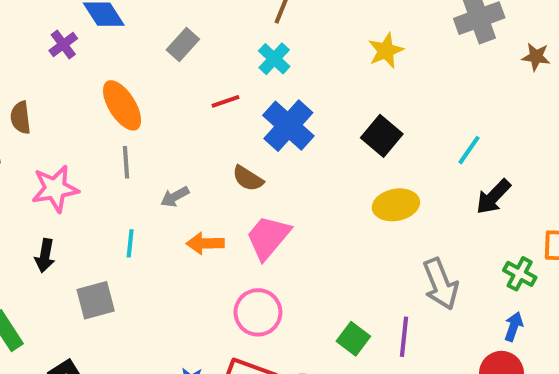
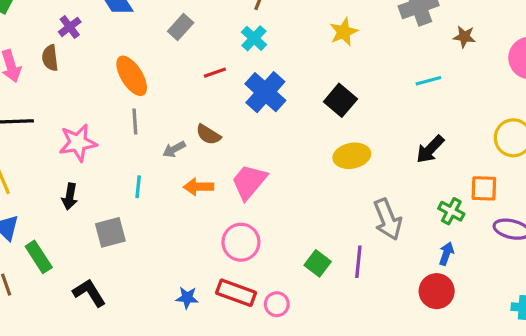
purple cross: (63, 45) -> (70, 27), moved
brown semicircle: (21, 118) -> (50, 58), moved
cyan line: (469, 150) -> (428, 81), moved, turned 40
brown semicircle: (248, 178) -> (208, 135), moved

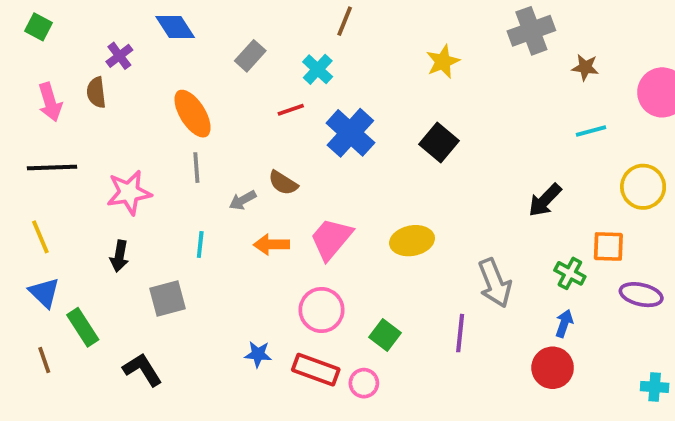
cyan cross: (254, 38) -> (318, 69), moved
cyan line: (428, 81) -> (591, 131), moved
yellow ellipse: (352, 156) -> (412, 241), moved
green square: (318, 263) -> (385, 335), moved
blue star: (187, 298) -> (258, 354), moved

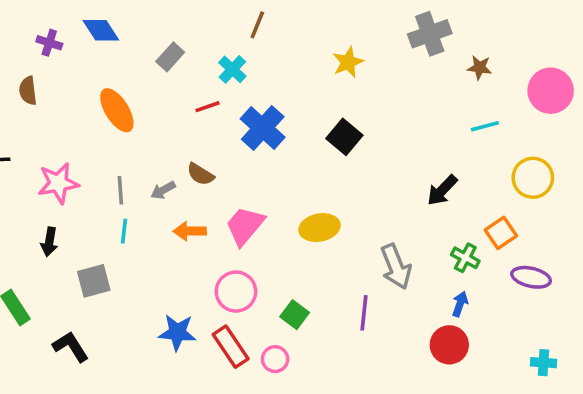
purple cross: (119, 56) -> (49, 43), moved, turned -35
gray line: (196, 168) -> (120, 190), moved
orange square: (608, 246) -> (501, 233), turned -36
blue star: (258, 354) -> (177, 332), size x1.5
red rectangle: (316, 370) -> (231, 347), turned 36

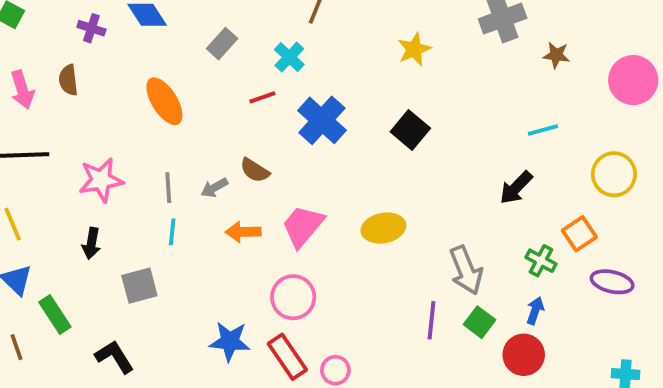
cyan line: (485, 126) -> (543, 130), moved
green square: (295, 315) -> (479, 322), moved

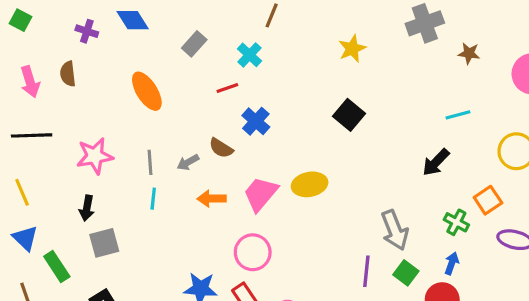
blue cross: (322, 120) -> (256, 121), moved, size x0.7
yellow ellipse: (383, 228) -> (310, 184), moved
gray square: (139, 286) -> (104, 243), moved

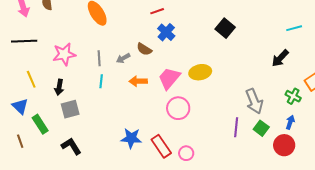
red line: (227, 88) -> (157, 11), moved
yellow line: (22, 192) -> (31, 79), moved
pink circle: (253, 252) -> (178, 108), moved

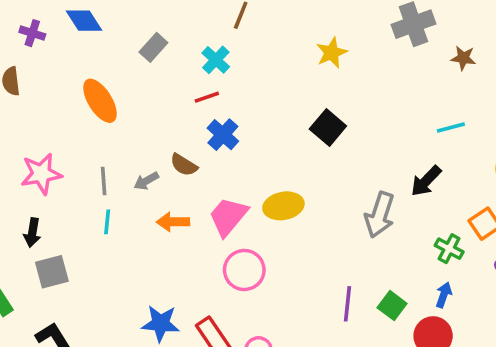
gray arrow: (254, 101) -> (380, 215), moved, turned 40

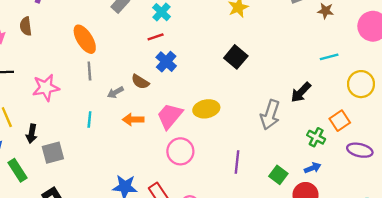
cyan line: (451, 127) -> (329, 57), moved
gray line: (104, 181) -> (89, 71), moved
black arrow: (32, 233) -> (32, 134), moved
blue arrow: (444, 295) -> (313, 168), turned 49
purple line: (348, 304) -> (237, 162), moved

